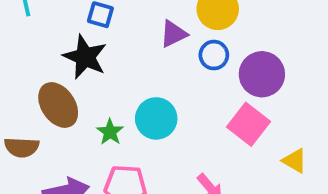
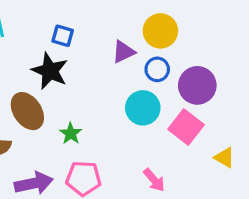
cyan circle: (156, 118) -> (143, 108), moved

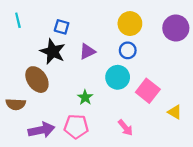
purple triangle: (124, 52) -> (87, 52), moved
purple circle: (197, 85) -> (176, 28), moved
green star: (71, 133) -> (85, 97), moved

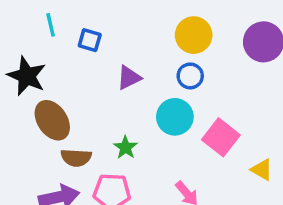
cyan line: (18, 20) -> (51, 25), moved
black star: (53, 52) -> (27, 76), moved
brown semicircle: (16, 104) -> (76, 158), moved

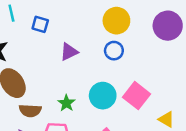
cyan circle: (175, 117) -> (103, 96), moved

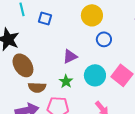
yellow circle: (116, 21) -> (92, 15), moved
purple triangle: (69, 52) -> (70, 56), moved

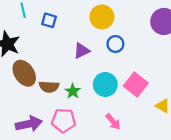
purple triangle: (70, 56) -> (82, 51), moved
brown semicircle: (37, 87) -> (49, 87), moved

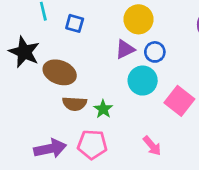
purple triangle: (82, 51) -> (125, 49), moved
brown ellipse: (24, 73) -> (60, 72), moved, turned -35
cyan circle: (105, 84) -> (143, 81), moved

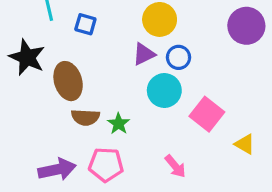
brown ellipse: (60, 72) -> (68, 81), turned 52

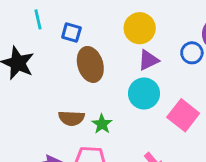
purple triangle: (144, 54) -> (148, 60), moved
blue circle: (179, 57) -> (192, 53), moved
brown ellipse: (68, 81) -> (90, 64), moved

